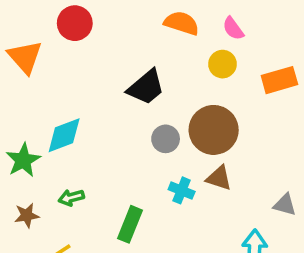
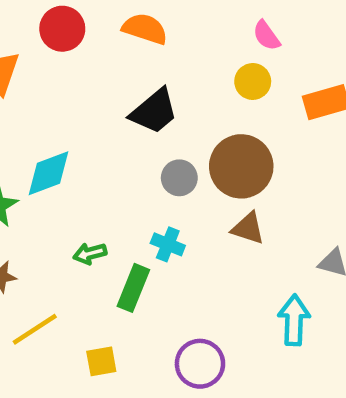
orange semicircle: (182, 23) -> (145, 29), moved
cyan cross: (182, 190) -> (168, 244), moved
green arrow: (71, 198) -> (90, 254), moved

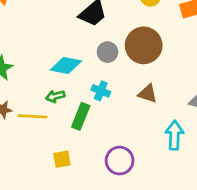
cyan diamond: (49, 173) -> (66, 65), moved, turned 32
brown triangle: (248, 228) -> (148, 94), moved
yellow line: (35, 329) -> (32, 116), moved, turned 36

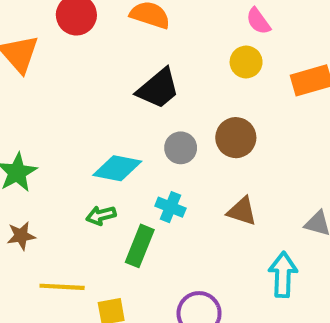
brown circle: (144, 45) -> (236, 138), size x0.7
yellow line: (32, 116) -> (62, 287), moved

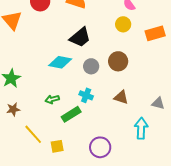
cyan diamond: (117, 168) -> (60, 62), moved
green rectangle: (140, 246) -> (71, 114), turned 36
yellow line: (62, 287) -> (33, 134), turned 45

